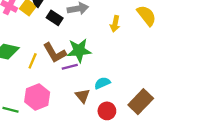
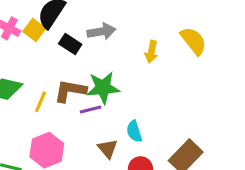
brown L-shape: (55, 53) -> (70, 91), turned 130
cyan semicircle: (102, 83) -> (134, 131), turned -84

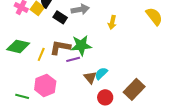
yellow semicircle: (193, 41) -> (154, 16), moved
cyan semicircle: (134, 131) -> (101, 73), turned 64
brown triangle: (108, 149) -> (90, 77), moved

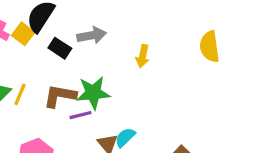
yellow semicircle: (154, 16) -> (210, 47), turned -150
yellow line: (41, 54) -> (20, 94), moved

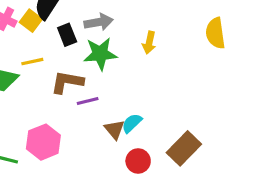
black rectangle: (60, 48) -> (67, 35), turned 35
green star: (93, 93) -> (100, 54), moved
yellow line: (20, 94) -> (32, 62), moved, turned 55

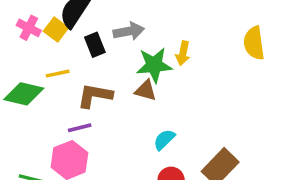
green star: (100, 54) -> (154, 65), moved
purple line: (88, 101) -> (80, 128), moved
brown triangle: (114, 129) -> (146, 90), moved, turned -35

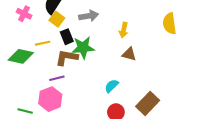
yellow square: (56, 30) -> (57, 19), moved
black rectangle: (95, 45) -> (67, 37), moved
green star: (154, 65) -> (83, 48), moved
brown triangle: (146, 90) -> (129, 54), moved

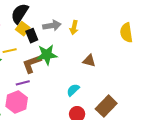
yellow arrow: (124, 30) -> (74, 28), moved
black rectangle: (67, 37) -> (32, 36), moved
brown L-shape: (67, 57) -> (32, 64), turned -30

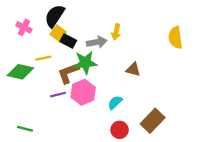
gray arrow: (52, 26) -> (97, 42), moved
black rectangle: (32, 36) -> (68, 41), turned -40
pink hexagon: (17, 102) -> (83, 92), moved

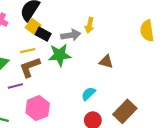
yellow line: (43, 58) -> (28, 51), moved
brown L-shape: (68, 73) -> (30, 67), moved
pink hexagon: (83, 92) -> (38, 108), moved
purple line: (58, 95) -> (15, 86), moved

